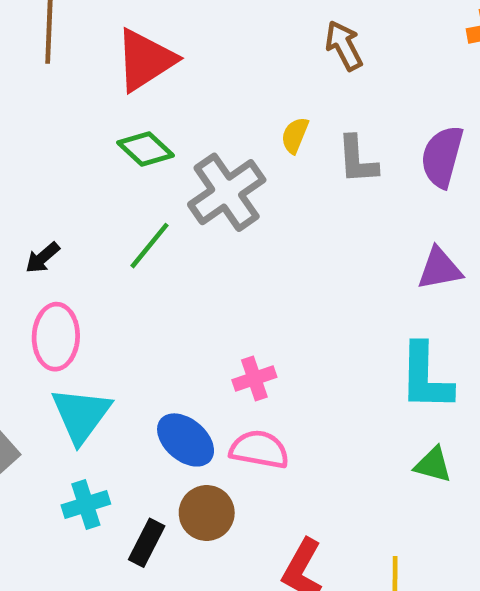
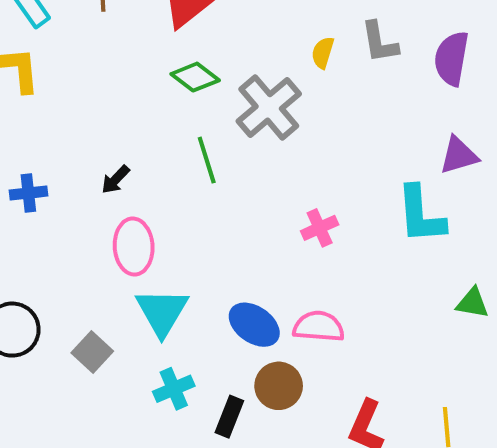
gray L-shape: (357, 160) -> (379, 42), moved
green line: (150, 246) -> (207, 160), turned -51
cyan L-shape: (426, 377) -> (421, 215), moved
pink cross: (254, 379) -> (320, 228), moved
green triangle: (433, 465) -> (472, 303), moved

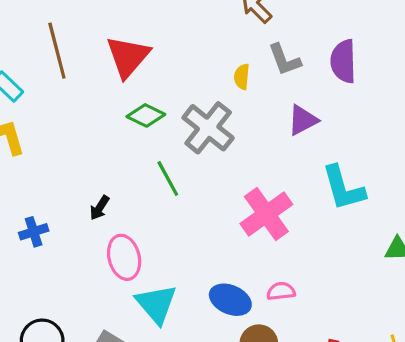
purple triangle: (459, 155) -> (303, 120), moved
pink cross: (320, 228) -> (266, 214), size x1.8
pink semicircle: (319, 327) -> (281, 291), size x0.7

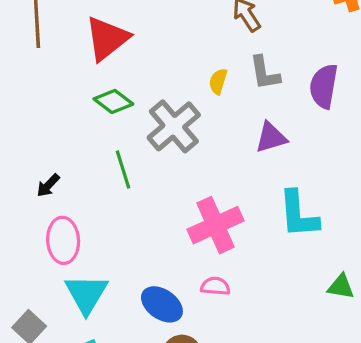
pink semicircle: (281, 291) -> (215, 286), moved

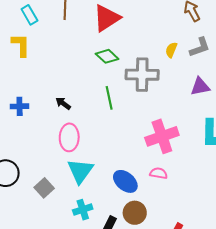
gray L-shape: (265, 73) -> (200, 47), turned -105
gray cross: (174, 126) -> (142, 75), turned 36
black arrow: (48, 185) -> (63, 103), turned 77

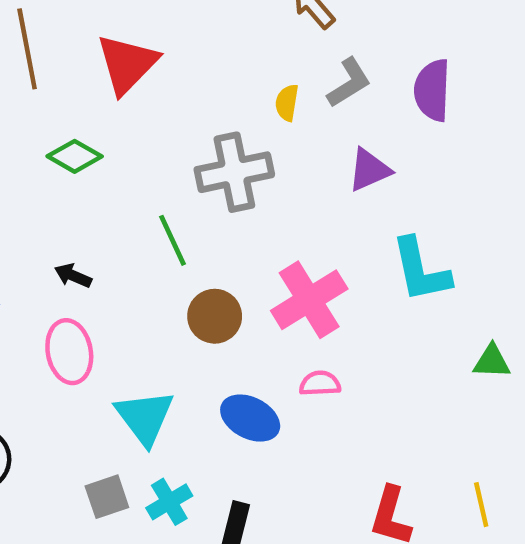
green diamond: (107, 56) -> (75, 156), moved
pink ellipse: (69, 137) -> (69, 352), moved
gray square: (44, 188) -> (107, 497), moved, turned 36
brown circle: (135, 213) -> (215, 316), moved

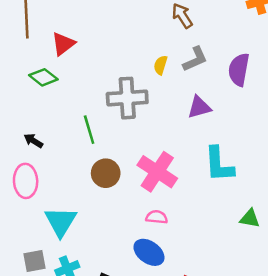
red triangle: (127, 64) -> (63, 44), moved, size x0.7
pink cross: (309, 300) -> (157, 172), turned -33
blue ellipse: (250, 418) -> (149, 252), moved

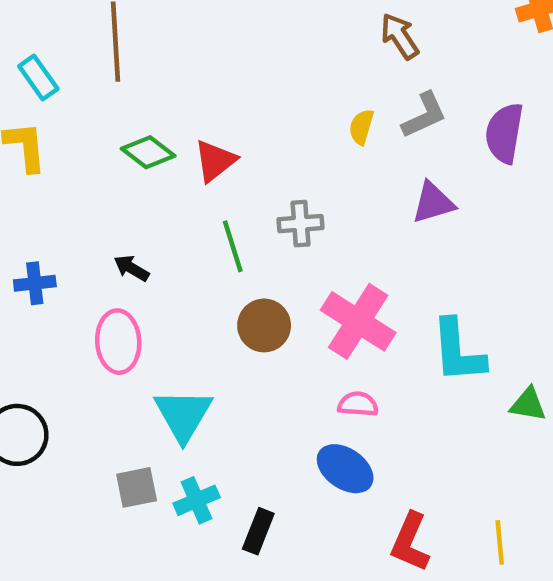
red triangle: (63, 44) -> (215, 161), moved
gray cross: (127, 98) -> (300, 224), moved, size x0.6
cyan L-shape: (219, 164) -> (458, 351), moved

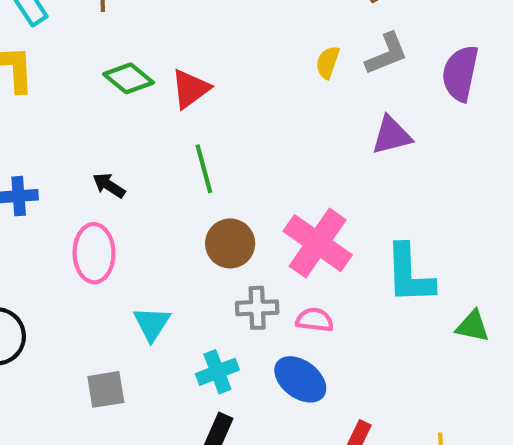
gray cross: (300, 224) -> (257, 308), moved
cyan triangle: (183, 415) -> (152, 324), size x0.7
cyan cross: (197, 500) -> (217, 372), moved

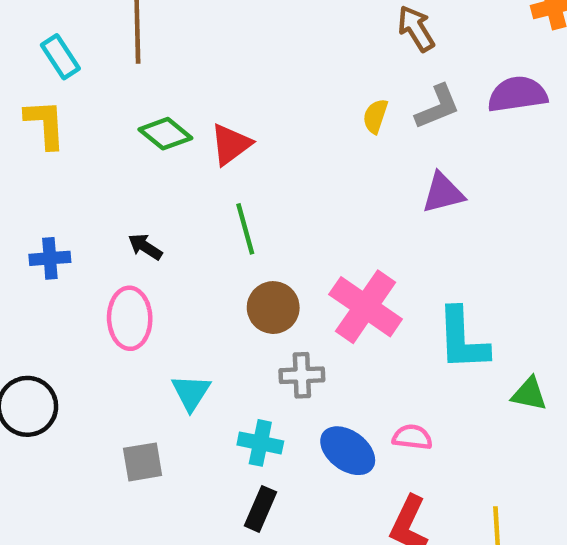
purple semicircle: (460, 73) -> (517, 94), moved, turned 70
pink semicircle: (315, 320) -> (412, 437), moved
cyan cross: (217, 372) -> (260, 443), turned 33

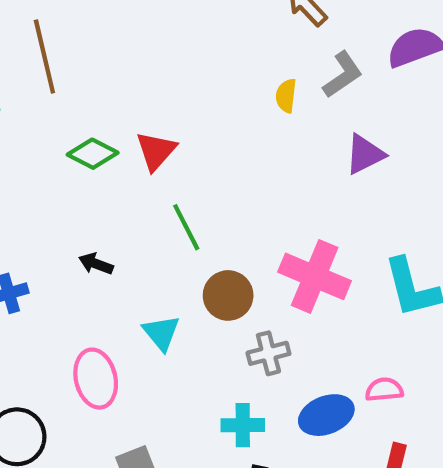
pink ellipse: (130, 318) -> (96, 379), moved
cyan triangle: (191, 392) -> (161, 333), moved
blue ellipse: (348, 451) -> (326, 415), turned -46

